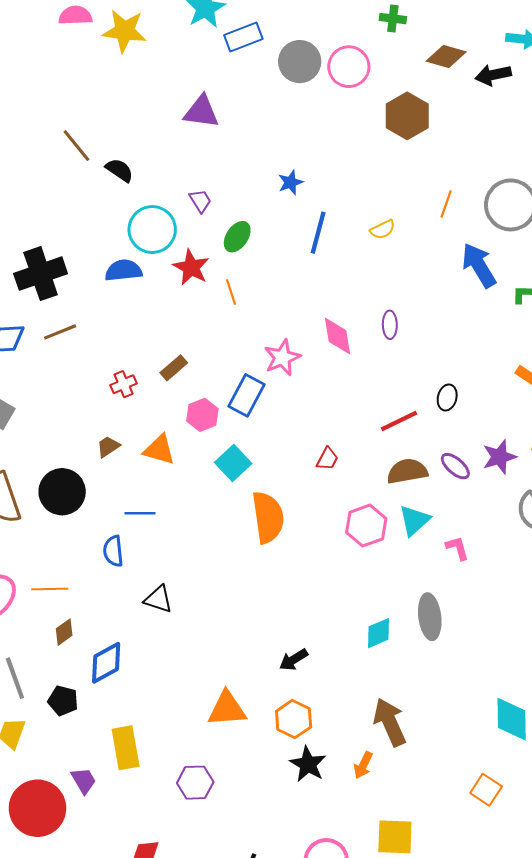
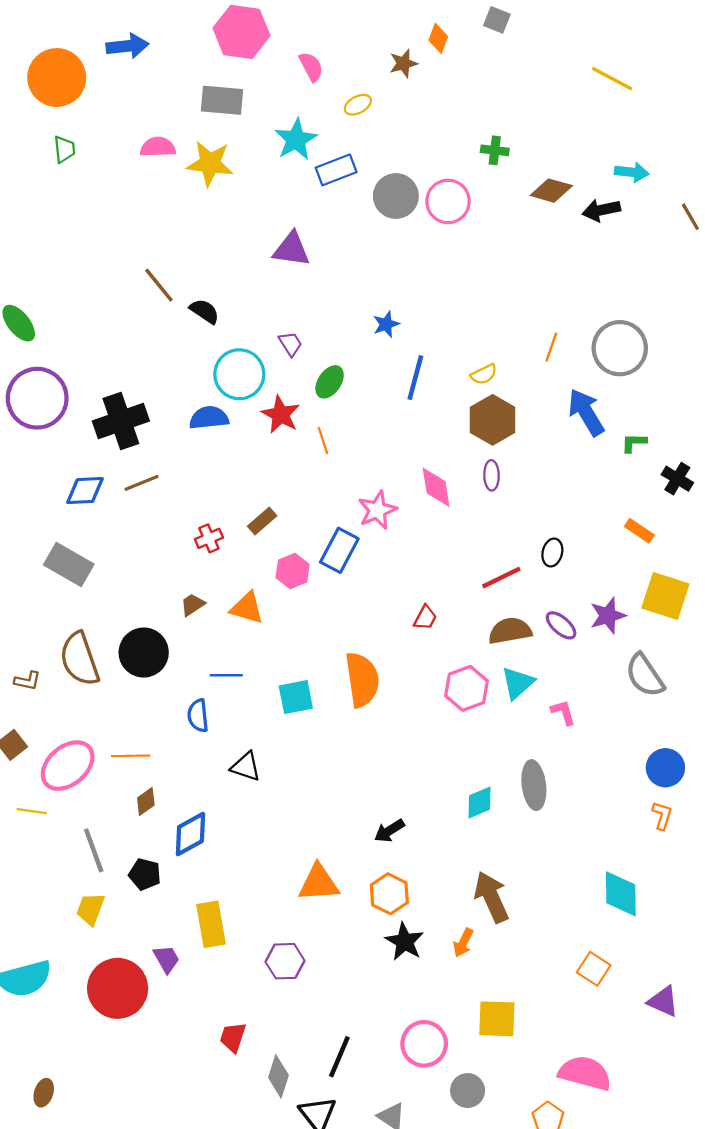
brown hexagon: (407, 116) -> (493, 420), moved
cyan square: (233, 463) -> (296, 697), moved, turned 32

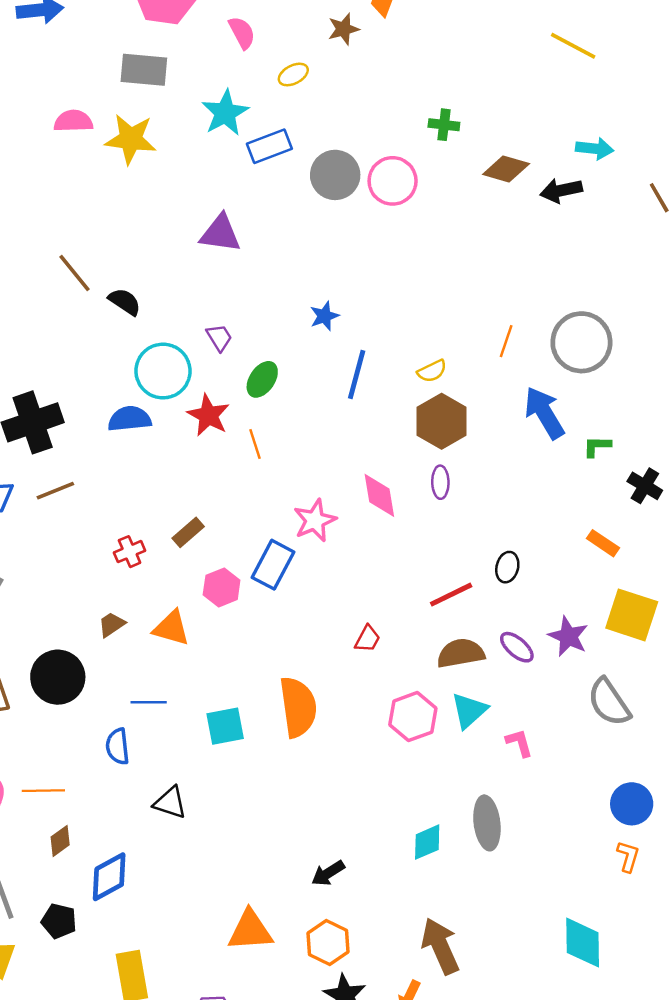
purple star: (608, 616) -> (568, 636), turned -30

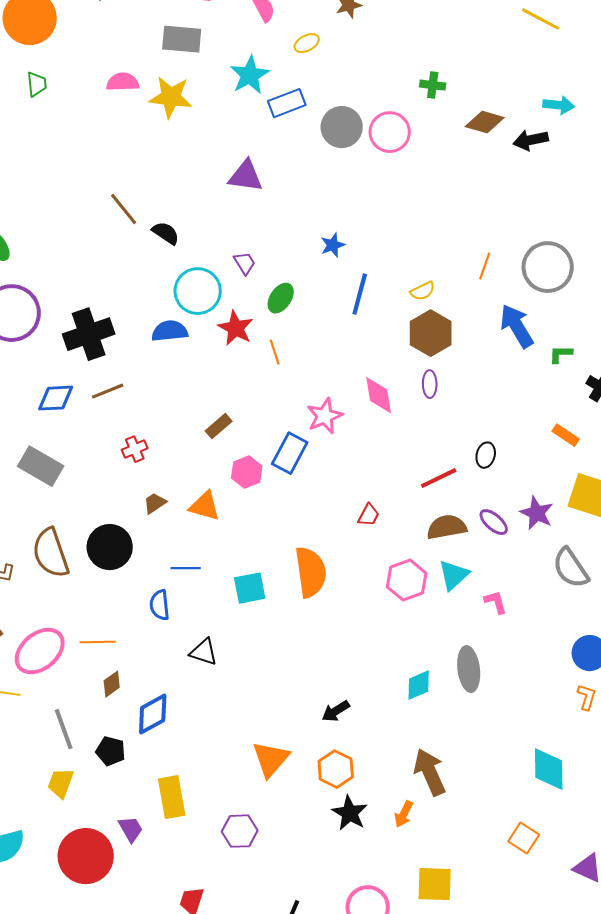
red cross: (130, 552) -> (135, 449), moved
orange triangle: (250, 931) -> (271, 759), turned -45

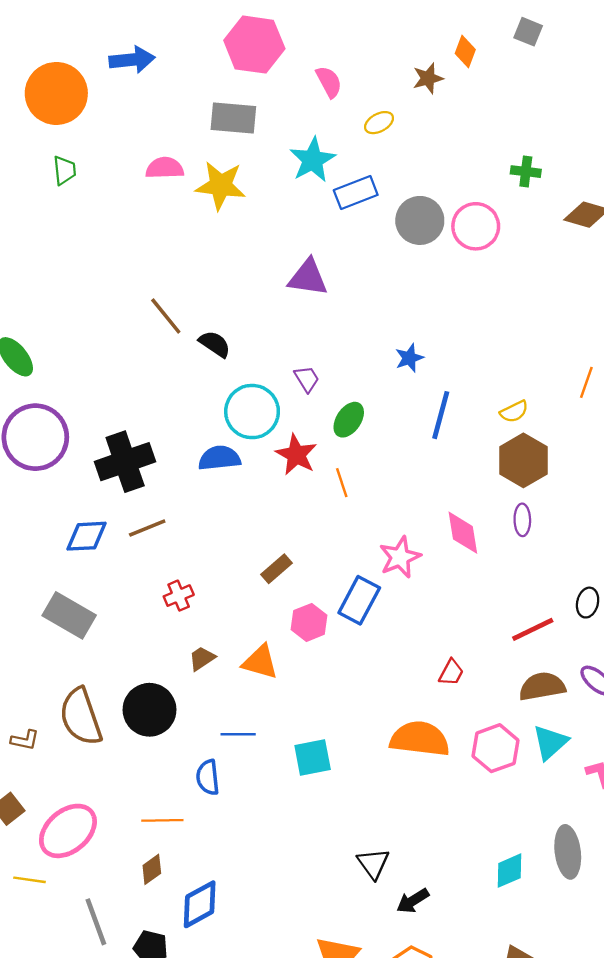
orange semicircle: (311, 572) -> (420, 739), moved, turned -75
orange line: (98, 642) -> (162, 820), moved
black triangle: (204, 652) -> (373, 864), moved, turned 36

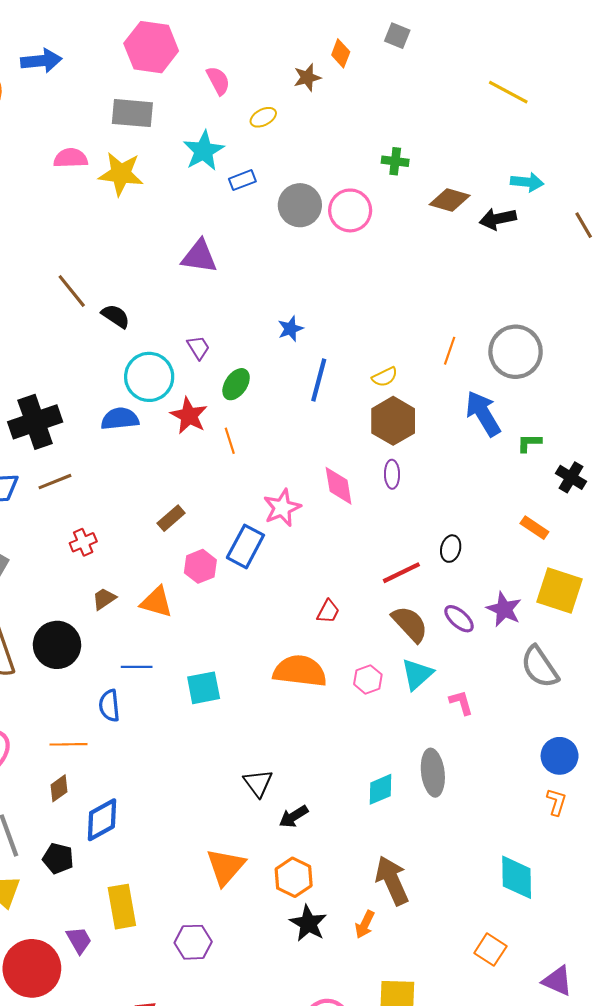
blue rectangle: (356, 193) -> (242, 180), size x0.7
brown semicircle: (542, 686) -> (410, 624), turned 57
pink hexagon: (496, 748) -> (368, 679), size x0.7

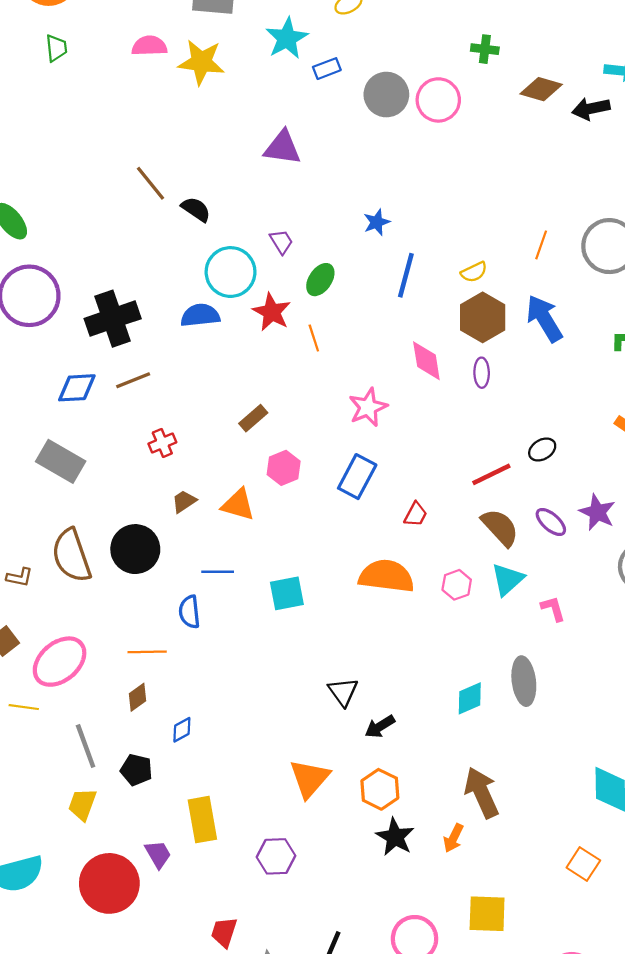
blue arrow: (483, 414) -> (544, 319), moved
pink diamond: (339, 486) -> (426, 361), moved
blue rectangle: (245, 546) -> (357, 477), moved
black ellipse: (451, 549) -> (542, 449), turned 45
blue diamond: (102, 820) -> (182, 730), size x0.6

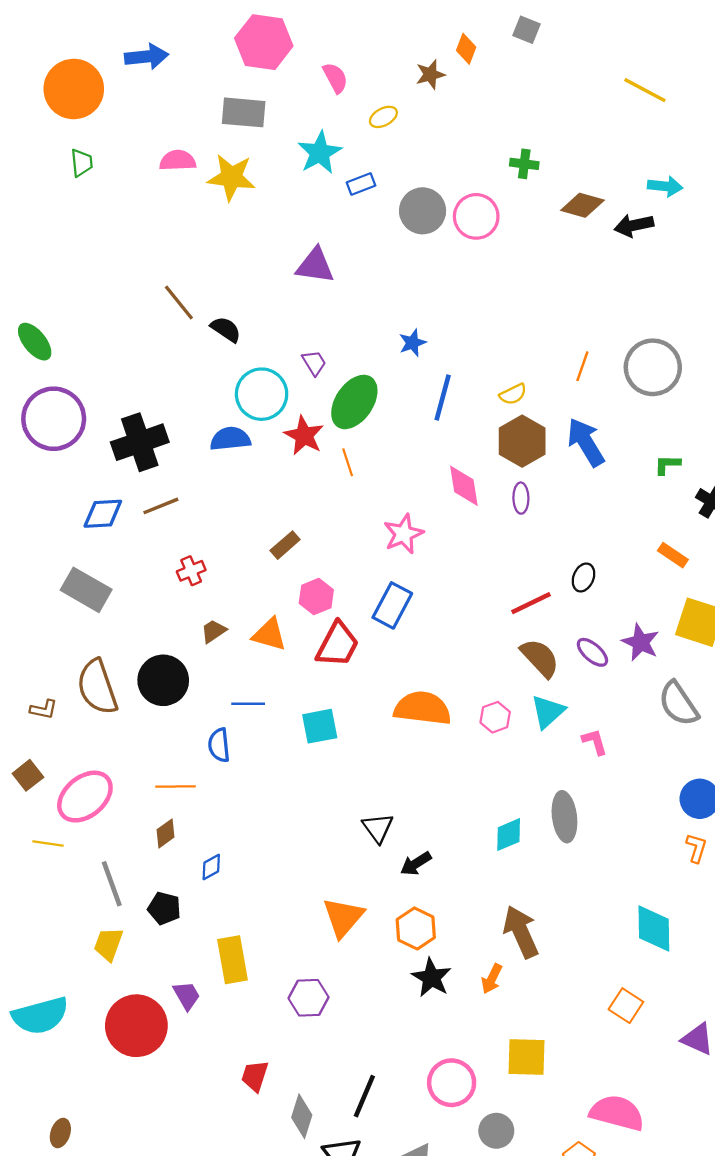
green ellipse: (320, 280) -> (354, 402), size x1.6
black ellipse: (542, 449) -> (583, 577), turned -36
red trapezoid: (416, 514) -> (338, 645), moved, size x1.8

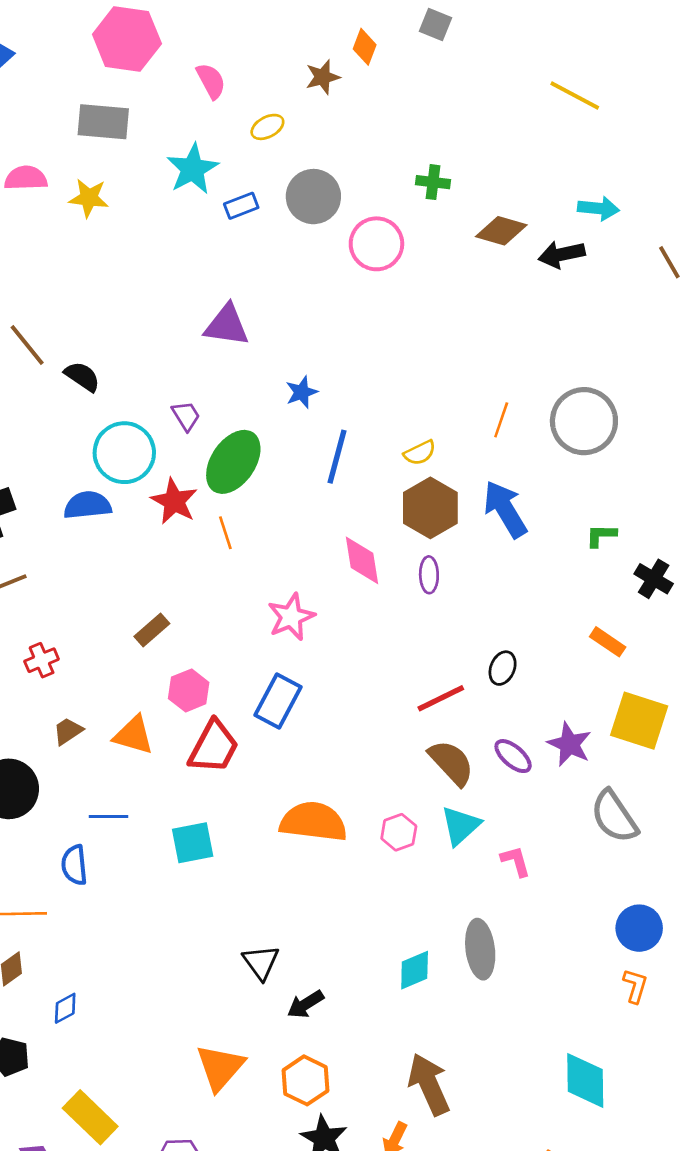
yellow star: (231, 177) -> (89, 198), size x0.7
gray circle: (423, 211) -> (313, 197), moved
purple triangle: (315, 266) -> (227, 325), moved
yellow rectangle: (233, 960) -> (90, 1117), turned -36

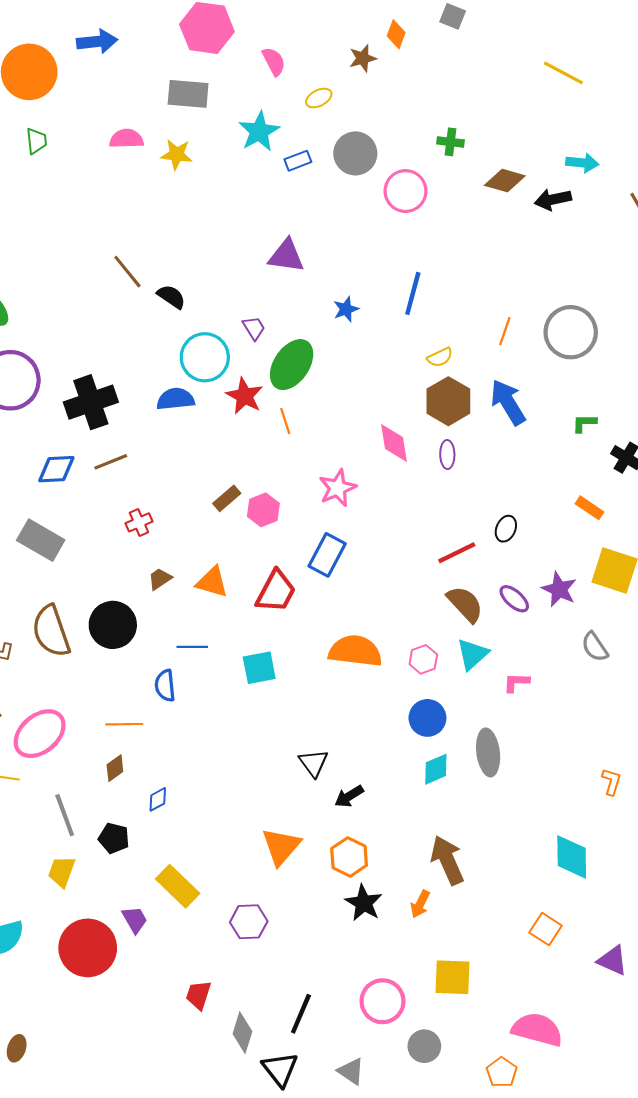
blue line: (337, 457) -> (413, 293), moved
pink hexagon: (189, 690) -> (263, 510), moved
gray semicircle: (614, 816) -> (595, 647), size x0.7
pink L-shape: (516, 861) -> (516, 682), turned -72
blue circle: (639, 928) -> (427, 718), moved

